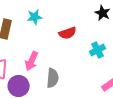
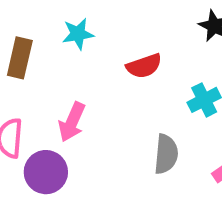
gray semicircle: (53, 78) -> (166, 154), moved

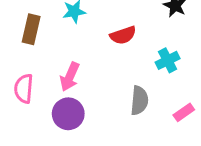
purple circle: (46, 172) -> (68, 114), moved

